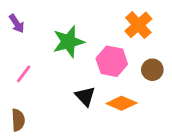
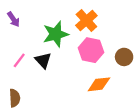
orange cross: (138, 25) -> (86, 20), moved
black triangle: (85, 96) -> (43, 60), moved
orange diamond: (122, 103) -> (99, 84), turned -30

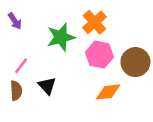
brown circle: (124, 57) -> (135, 62), size x1.5
black triangle: (43, 60) -> (47, 86), moved
brown semicircle: (15, 98) -> (16, 91), moved

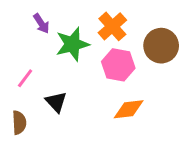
purple arrow: (15, 21) -> (41, 23), moved
brown circle: (135, 62) -> (161, 46), moved
brown semicircle: (16, 91) -> (19, 123), moved

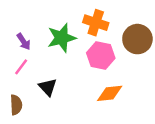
purple arrow: (41, 23) -> (24, 42), moved
orange cross: (112, 26) -> (96, 23), turned -30

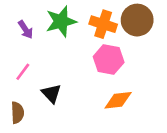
green star: (62, 38) -> (61, 21), moved
brown circle: (137, 39) -> (137, 20), moved
purple arrow: (24, 42) -> (26, 30), moved

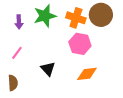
purple arrow: (26, 30) -> (19, 22), turned 32
black triangle: (51, 94) -> (48, 69), moved

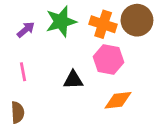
purple arrow: (19, 22) -> (26, 30), turned -128
pink line: (17, 53) -> (23, 72), turned -48
black triangle: (48, 69) -> (73, 80), moved, turned -49

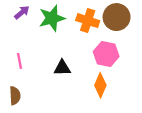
purple arrow: (26, 30) -> (22, 12), moved
pink hexagon: (108, 60) -> (106, 54), moved
orange diamond: (118, 100) -> (100, 85), turned -60

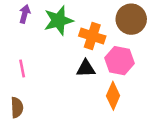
purple arrow: (22, 12) -> (25, 14), turned -35
orange cross: (88, 21) -> (92, 36), moved
black triangle: (62, 68) -> (86, 69), moved

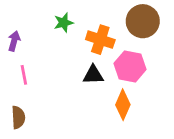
purple arrow: (25, 14) -> (14, 41), moved
green star: (58, 20) -> (64, 23), size x0.6

